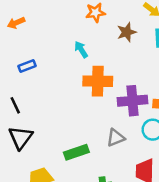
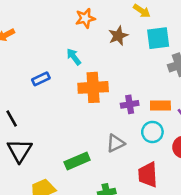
blue rectangle: (27, 66) -> (41, 79), moved
purple cross: (133, 101) -> (130, 104), size x0.6

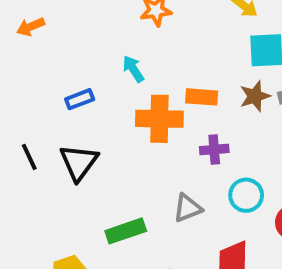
brown star: (118, 36) -> (255, 96), moved
orange rectangle: (160, 105) -> (202, 97), moved
black triangle: (20, 151) -> (79, 162), moved

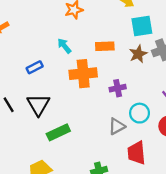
orange rectangle: (202, 97) -> (105, 46), moved
gray triangle: (188, 208) -> (117, 126), moved
green rectangle: (126, 231) -> (58, 132), moved

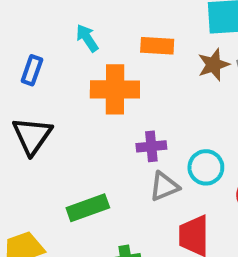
blue rectangle: (35, 67) -> (32, 70), turned -49
purple cross: (118, 88) -> (151, 146), moved
green rectangle: (58, 132) -> (88, 208), moved

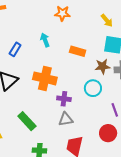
orange cross: (115, 89) -> (45, 78), moved
cyan circle: (206, 167) -> (93, 88), moved
green rectangle: (88, 208) -> (27, 121), turned 54

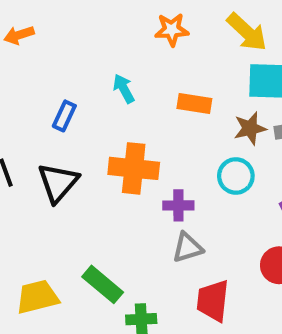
orange star: (62, 13) -> (172, 30), moved
yellow arrow: (107, 21) -> (247, 32), size x1.5
green rectangle: (27, 121) -> (103, 284), moved

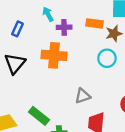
orange rectangle: (194, 104) -> (94, 23), moved
purple cross: (178, 205) -> (64, 27), moved

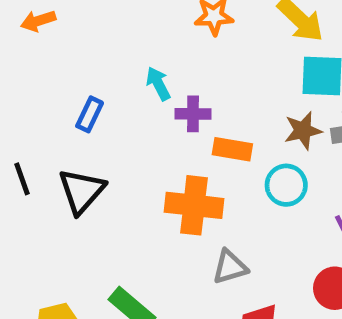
orange rectangle: (94, 23) -> (232, 149), moved
orange cross: (54, 55) -> (194, 205), moved

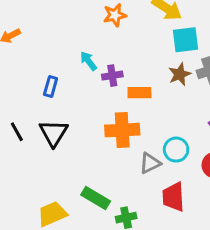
cyan circle: (286, 185) -> (176, 150), moved

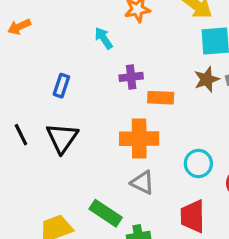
cyan arrow: (88, 61) -> (104, 38), moved
gray triangle: (150, 163) -> (143, 183), moved, turned 50

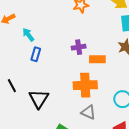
cyan arrow: (104, 38) -> (28, 35), moved
black triangle: (62, 138) -> (39, 99), moved

